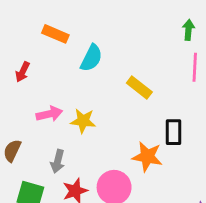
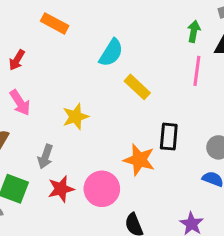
cyan semicircle: (91, 58) -> (111, 53), moved
pink arrow: (49, 114) -> (20, 103), moved, turned 65
yellow star: (83, 121) -> (76, 117), turned -30

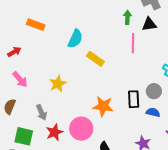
red arrow: (17, 60) -> (14, 52), turned -144
black rectangle: (169, 137) -> (134, 99), moved
gray arrow: (45, 157) -> (41, 112), turned -35

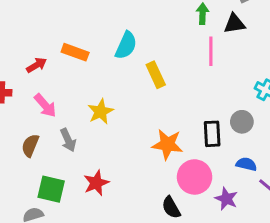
orange rectangle: (36, 25) -> (75, 52), moved
yellow rectangle: (95, 59) -> (156, 75), turned 30
gray arrow: (41, 112) -> (68, 140), moved
blue semicircle: (153, 112) -> (246, 164), moved
pink circle: (81, 129) -> (195, 177), moved

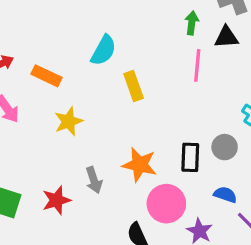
orange rectangle: (75, 52) -> (47, 76), moved
gray arrow: (68, 140) -> (94, 180), moved

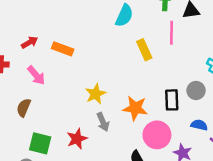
cyan semicircle: (104, 50) -> (124, 16), moved
yellow rectangle: (134, 86) -> (144, 50), moved
yellow star: (68, 121) -> (96, 94), moved

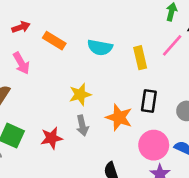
cyan semicircle: (124, 16) -> (100, 47), moved, turned 65
pink line: (171, 33) -> (172, 45), turned 30
black rectangle: (172, 100) -> (149, 101), moved
pink circle: (157, 135) -> (154, 145), moved

